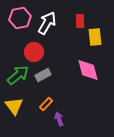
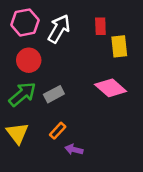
red circle: (34, 52) -> (29, 60), moved
pink diamond: (88, 70) -> (111, 88), turned -35
purple arrow: (59, 119) -> (74, 150), turned -56

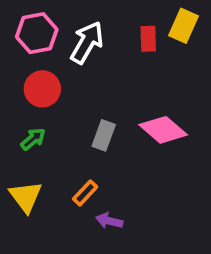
yellow rectangle: (119, 46) -> (184, 26), moved, turned 30
green arrow: (22, 94) -> (33, 139), size x0.6
gray rectangle: (54, 94) -> (104, 135), moved, turned -42

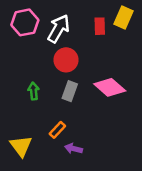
red circle: (42, 89) -> (66, 60), moved
green arrow: (33, 139) -> (34, 91), moved, turned -56
yellow triangle: (26, 197) -> (21, 146), moved

